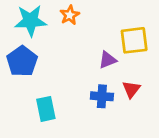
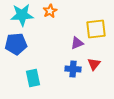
blue pentagon: (22, 61) -> (16, 44), turned 30

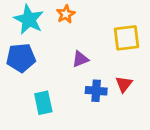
cyan star: (22, 15) -> (29, 19), turned 30
purple triangle: (77, 43) -> (80, 59), moved

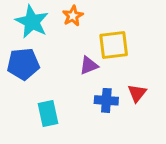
yellow square: (127, 38) -> (114, 45), moved

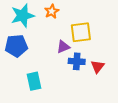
cyan star: (32, 22) -> (23, 16), turned 30
blue cross: (106, 100) -> (77, 61), moved

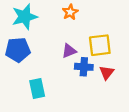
orange star: (52, 11) -> (70, 12), moved
yellow square: (81, 32) -> (100, 45), moved

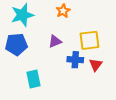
purple triangle: (69, 51) -> (55, 41), moved

